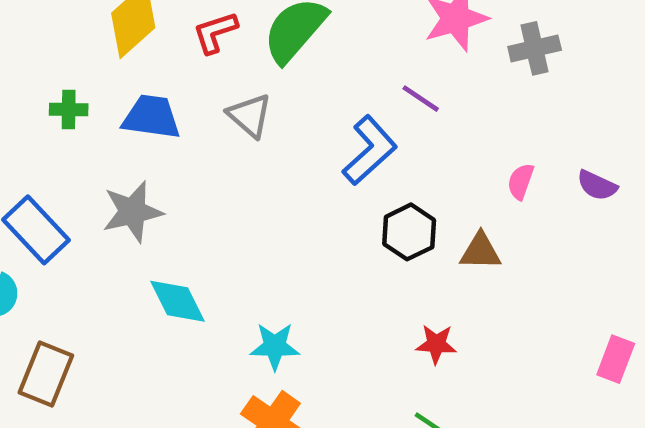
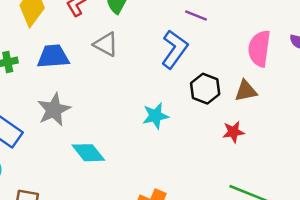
pink semicircle: (521, 181) -> (259, 49), size x1.8
red star: (436, 344) -> (233, 132), moved
cyan star: (275, 346) -> (155, 116), moved

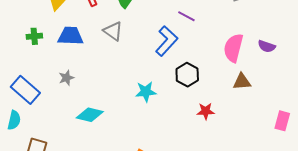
brown triangle: (246, 91) -> (242, 82), moved
gray star: (54, 110) -> (66, 78), size x0.6
cyan diamond: (88, 153) -> (90, 115), turned -44

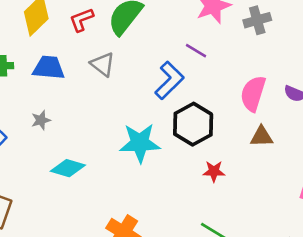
black hexagon: (187, 75) -> (193, 124), size x1.4
cyan star: (146, 92) -> (140, 143), size x1.5

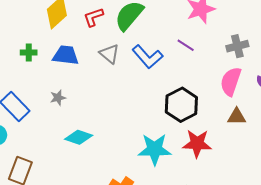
gray cross: (257, 20) -> (237, 46), moved
blue L-shape: (169, 80) -> (147, 57), moved, turned 92
cyan star: (140, 143) -> (155, 149), moved
red star: (214, 171) -> (197, 144), size x1.6

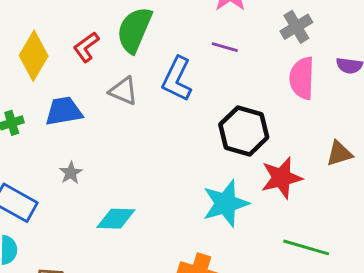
blue L-shape: (147, 57) -> (177, 79), turned 84
brown triangle: (237, 117) -> (339, 153), moved

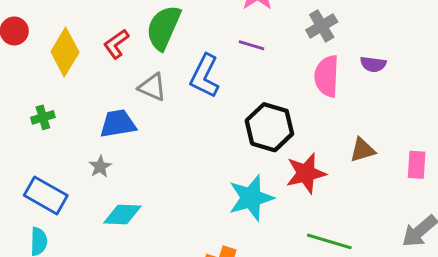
blue trapezoid: (64, 111) -> (118, 124), moved
cyan diamond: (116, 219) -> (122, 215), moved

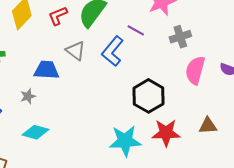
gray cross: (322, 26) -> (180, 37), moved
purple line: (252, 45) -> (136, 30), moved

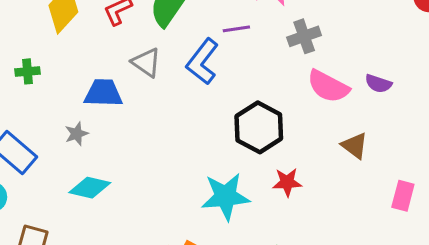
purple line: (136, 30) -> (236, 29), turned -36
pink semicircle: (195, 70) -> (328, 86), turned -76
brown triangle: (208, 126) -> (355, 146), moved, turned 42
red star: (166, 133) -> (287, 182), size x0.7

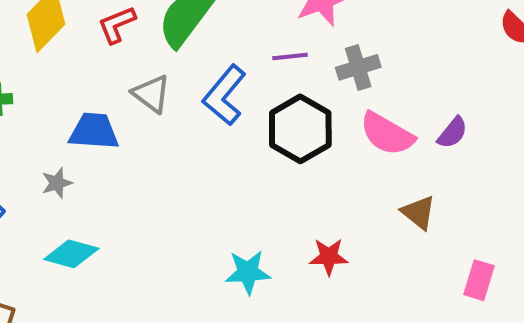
purple line: (236, 29) -> (290, 56), moved
purple semicircle: (378, 84) -> (453, 133), turned -72
black hexagon: (259, 127) -> (300, 129), moved
cyan star: (226, 196) -> (248, 272), size x0.7

